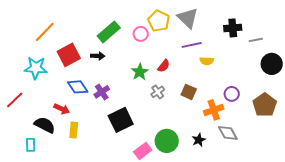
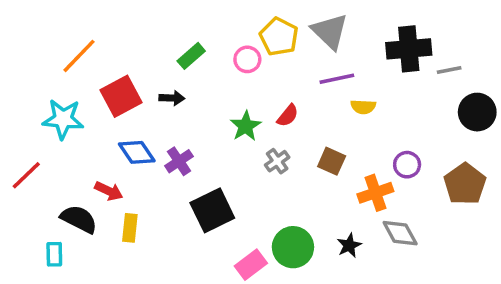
black cross: (233, 28) -> (409, 49), size x1.4
green rectangle: (109, 32) -> (191, 56), size x0.7

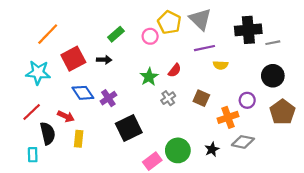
black circle: (477, 112) -> (273, 76), moved
red line: (26, 175) -> (32, 112), moved
black semicircle: (79, 219) -> (48, 133), turned 50
gray diamond: (400, 233) -> (243, 142), turned -50

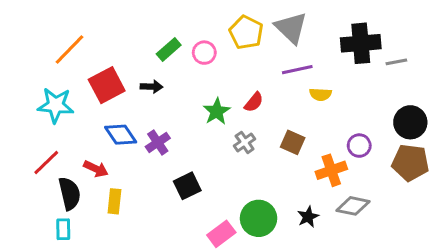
pink circle: (150, 36) -> (204, 53), moved
black circle: (273, 76) -> (410, 122), moved
brown pentagon: (282, 112) -> (410, 163), turned -30
black square: (129, 128) -> (187, 186), size x0.7
cyan rectangle: (33, 155) -> (63, 229), moved

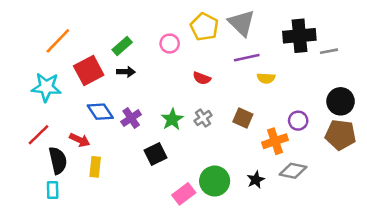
green rectangle: (169, 49) -> (122, 46), moved
red semicircle: (254, 102) -> (202, 78), moved, turned 72
green star: (217, 111) -> (172, 119), moved

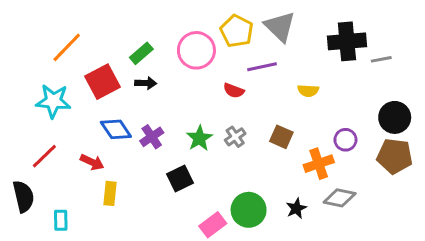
pink circle: (170, 44) -> (196, 50), size x1.6
purple line: (247, 58) -> (262, 67), moved
black semicircle: (58, 160) -> (24, 196), moved

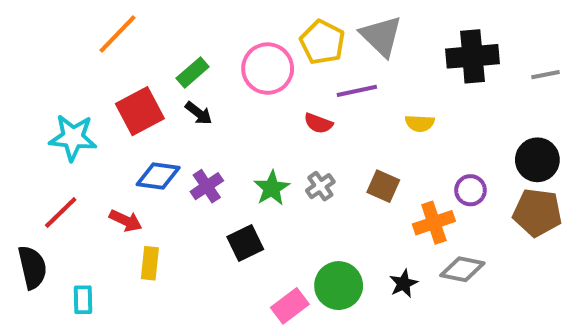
orange line: (67, 47) -> (118, 34), moved
gray line: (381, 59) -> (545, 75), moved
black arrow: (146, 83) -> (199, 113), turned 36
blue diamond: (116, 129) -> (158, 176), turned -48

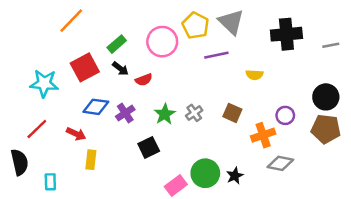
red semicircle: (318, 123) -> (144, 80), moved, turned -42
black star: (404, 284) -> (235, 176), moved

